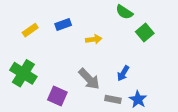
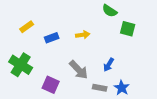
blue rectangle: (63, 25) -> (52, 38), moved
green square: (145, 32) -> (128, 29), turned -35

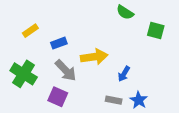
green square: (128, 29) -> (156, 31), moved
yellow arrow: (83, 35) -> (94, 57), moved, size x1.6
gray arrow: (79, 70) -> (66, 70), moved

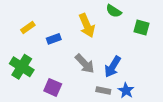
yellow arrow: (94, 57) -> (87, 25), moved, turned 75
gray arrow: (66, 70) -> (85, 64), moved
blue arrow: (124, 74) -> (113, 67), size x1.5

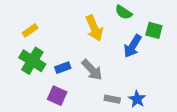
blue rectangle: (54, 39) -> (63, 68), moved
green cross: (22, 67) -> (32, 61), moved
blue arrow: (113, 67) -> (133, 46), moved

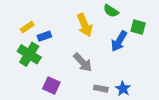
blue rectangle: (63, 68) -> (44, 36), moved

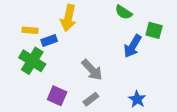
yellow arrow: (85, 25) -> (68, 18), moved, turned 35
yellow rectangle: (27, 27) -> (30, 30), turned 40
gray rectangle: (101, 89) -> (91, 99), moved, turned -48

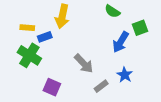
green square: (154, 30) -> (140, 28), turned -35
gray rectangle: (91, 99) -> (101, 86), moved
blue star: (137, 99) -> (125, 75), moved

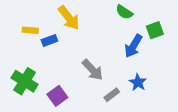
yellow arrow: (62, 16) -> (69, 18), turned -50
green cross: (29, 55) -> (25, 81), moved
purple square: (52, 87) -> (57, 96), turned 30

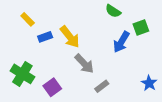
yellow arrow: (69, 18) -> (70, 37), moved
yellow rectangle: (30, 30) -> (28, 19), moved, turned 40
blue star: (138, 82) -> (149, 83), moved

